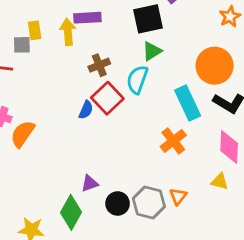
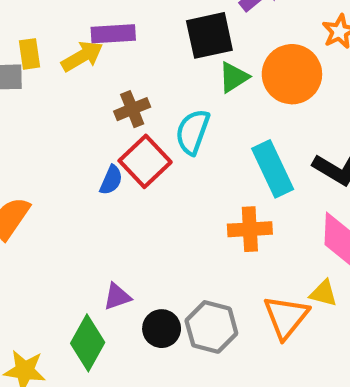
yellow arrow: (68, 32) -> (82, 56), turned 65
green triangle: (152, 51) -> (234, 77), moved
orange circle: (215, 66) -> (292, 74), moved
orange cross: (173, 141) -> (250, 229), turned 35
orange triangle: (178, 196) -> (286, 317), moved, size x1.6

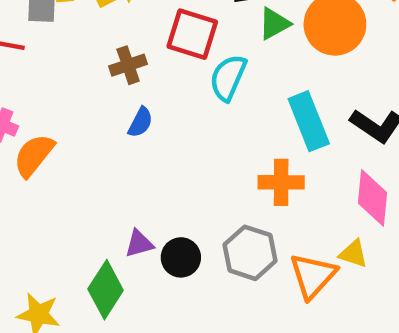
brown cross: (132, 109) -> (128, 65), moved
red square: (145, 161) -> (192, 34), moved, turned -33
gray hexagon: (211, 327) -> (250, 253), moved
black circle: (162, 329) -> (181, 257), moved

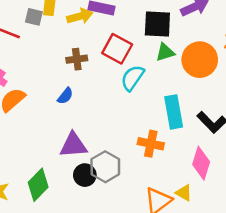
blue semicircle: (140, 122) -> (65, 96), moved
purple triangle: (139, 244) -> (73, 145), moved, size x1.6
gray hexagon: (250, 253) -> (105, 167), moved

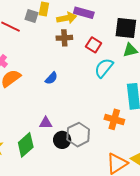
red square: (117, 49) -> (94, 45), size x0.7
brown cross: (77, 59) -> (64, 38), moved
purple triangle: (73, 145) -> (46, 123), moved, size x0.6

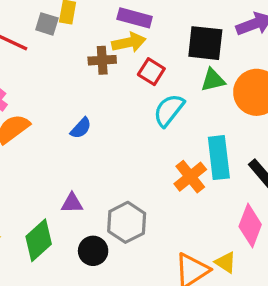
yellow arrow: (67, 18) -> (129, 42), moved
orange cross: (114, 119) -> (190, 177), moved, turned 36
black circle: (62, 140) -> (93, 251), moved

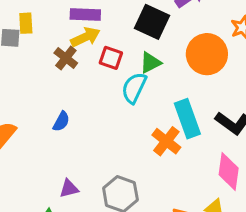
black square: (205, 43) -> (152, 22), turned 32
brown cross: (102, 60) -> (66, 58), turned -35
green triangle: (213, 80) -> (150, 63), moved

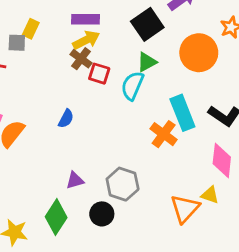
black square: (152, 22) -> (147, 24), turned 32
yellow rectangle: (26, 23) -> (31, 29), turned 30
brown cross: (66, 58) -> (81, 59), moved
red square: (111, 58) -> (99, 74), moved

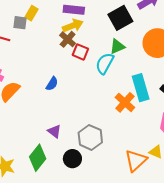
purple triangle: (75, 180) -> (54, 131), turned 48

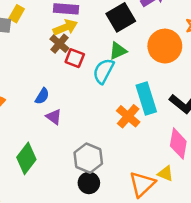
purple triangle: (54, 131) -> (54, 117), moved
green diamond: (38, 158) -> (26, 158), moved
black circle: (72, 159) -> (89, 183), moved

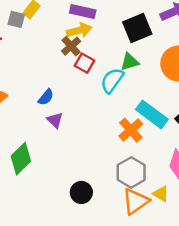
cyan rectangle: (146, 98) -> (152, 114), turned -44
gray hexagon: (88, 158) -> (131, 172), moved

